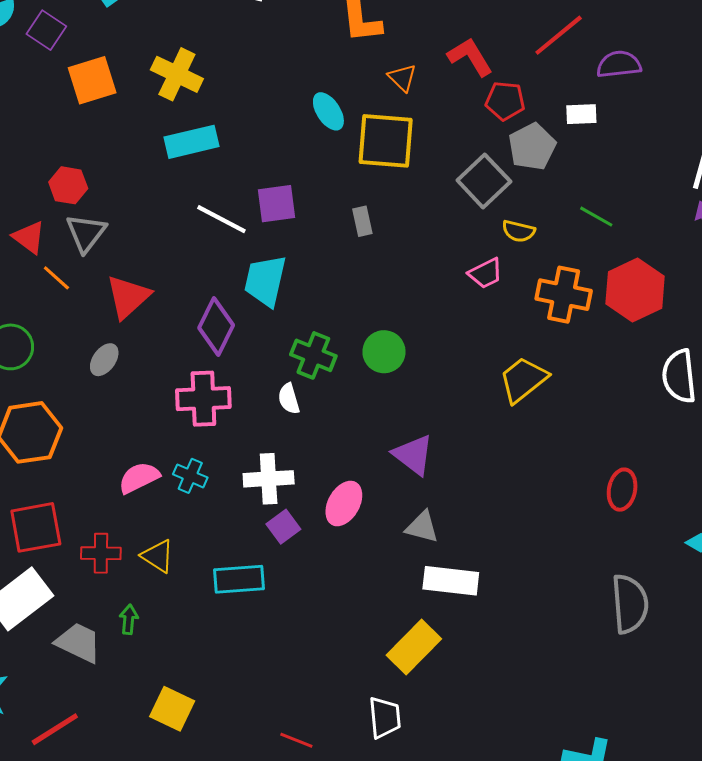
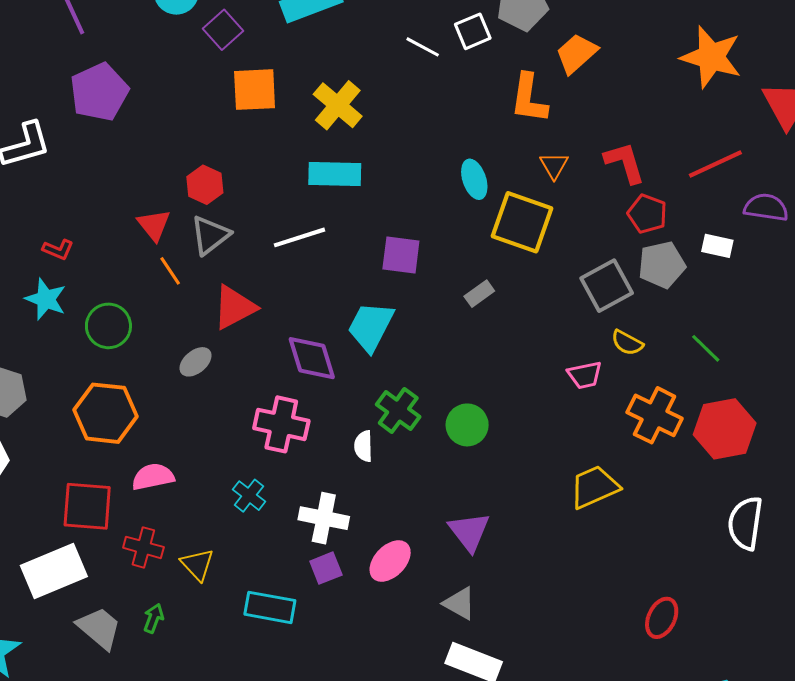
white line: (221, 219) -> (300, 237), moved, turned -60
gray rectangle: (362, 221) -> (479, 294), turned 52
purple diamond: (216, 326) -> (312, 358), turned -58
pink semicircle: (139, 478) -> (153, 477), moved

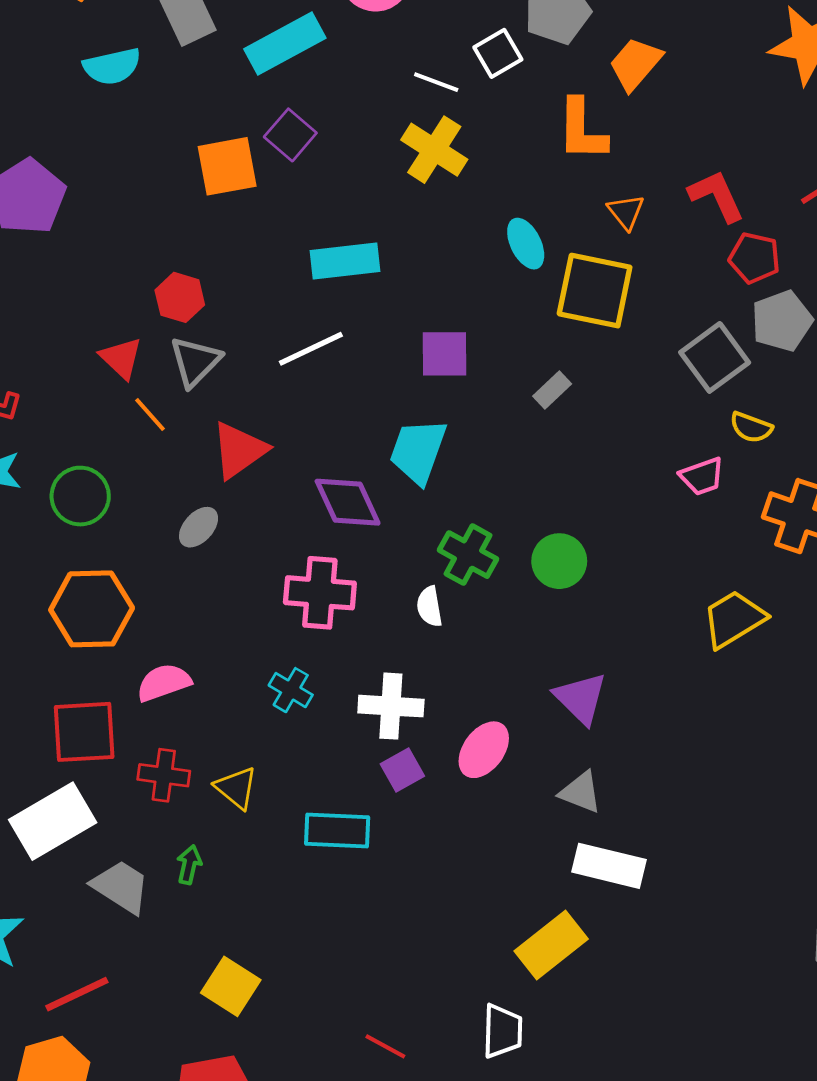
purple square: (223, 30) -> (290, 135), moved
yellow cross: (338, 105) -> (434, 150), moved

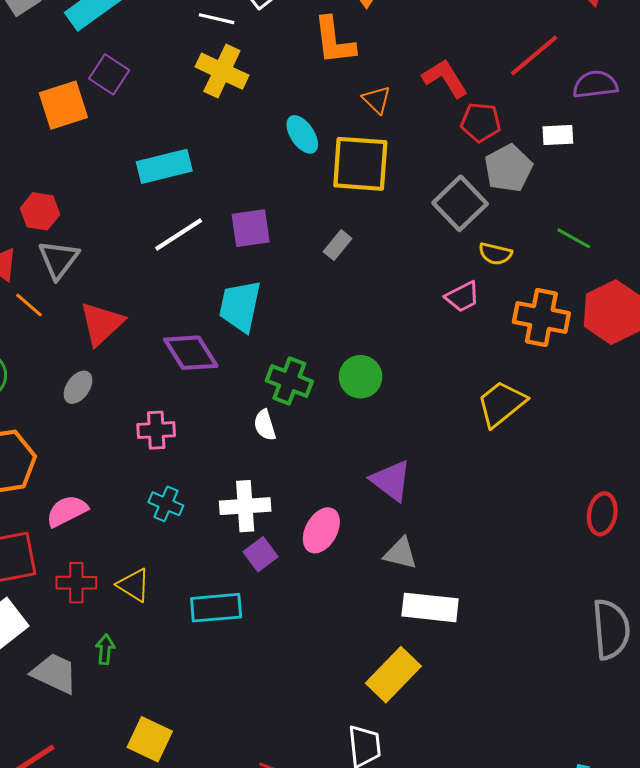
white line: (311, 349) -> (179, 234), moved
pink cross: (320, 593) -> (156, 430), moved, size x0.7

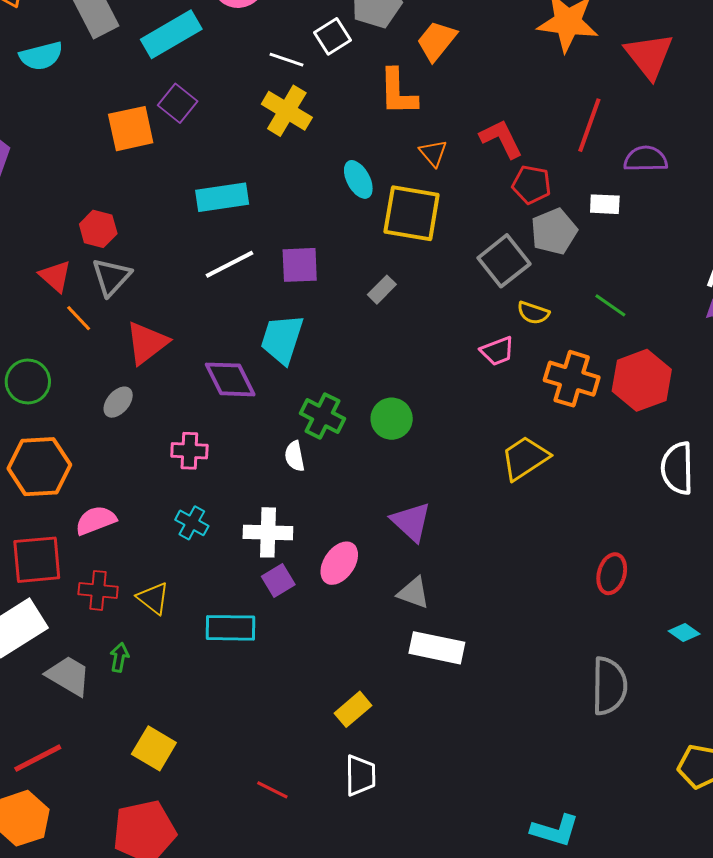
red line: (534, 55) -> (589, 125), turned -36
yellow rectangle: (393, 675) -> (353, 709), moved, size x0.7

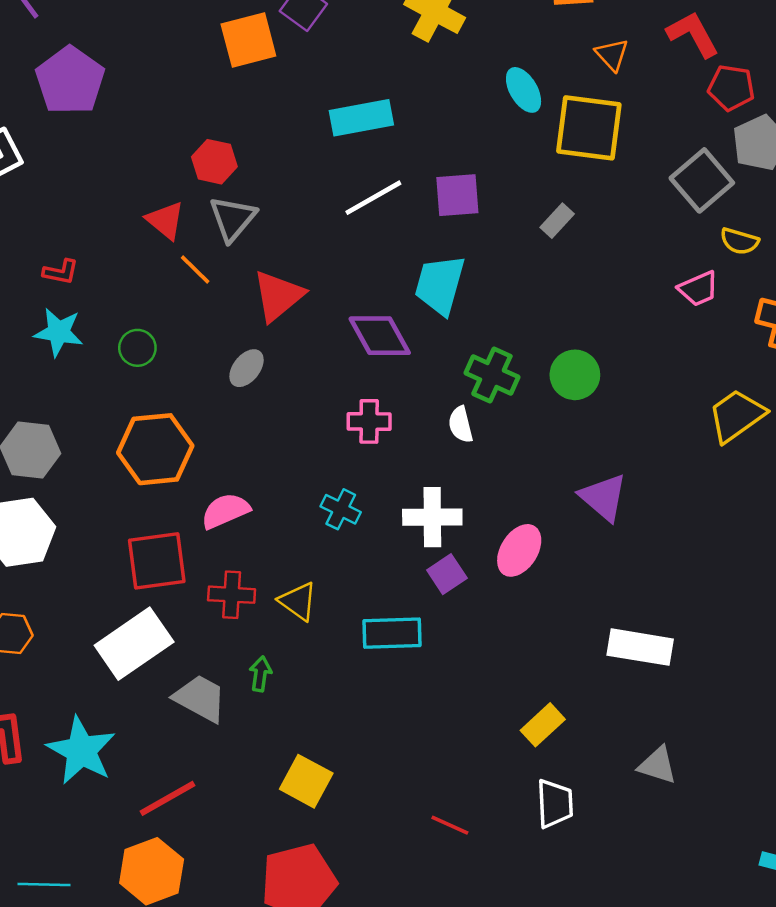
green circle: (28, 381) -> (137, 348), size x0.7
pink cross: (189, 451) -> (369, 421), moved
gray triangle: (414, 593) -> (658, 765), moved

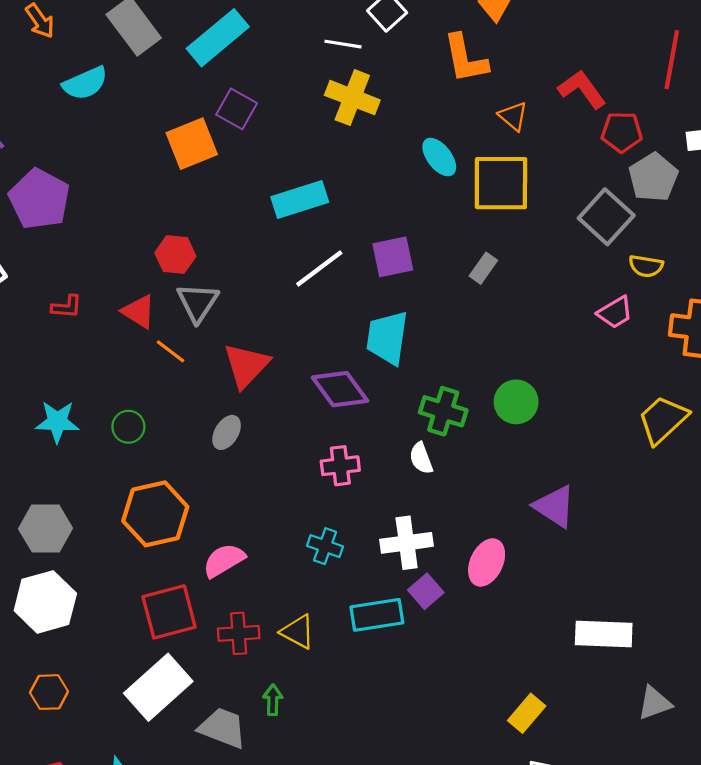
red L-shape: (61, 272) -> (67, 307), moved
cyan rectangle: (392, 633) -> (377, 615), moved
gray triangle: (658, 765) -> (654, 703), moved, turned -30

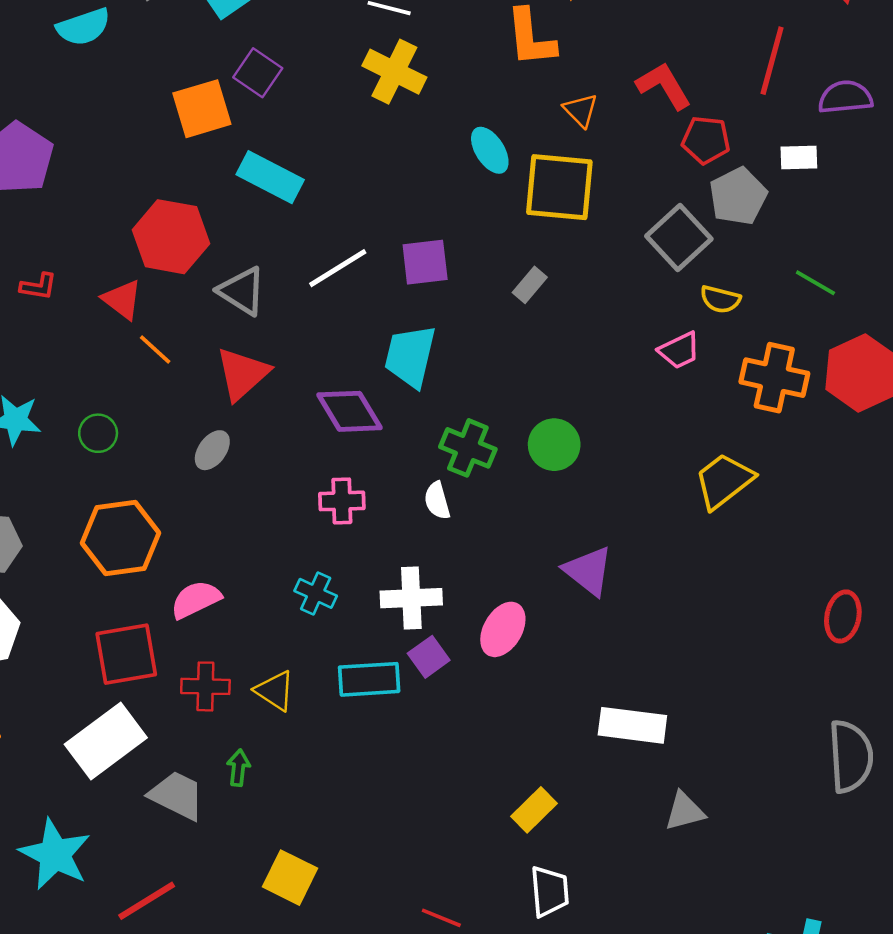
cyan rectangle: (300, 200) -> (270, 177), moved, turned 40
red hexagon: (175, 254) -> (171, 237), size x1.6
gray triangle: (198, 302) -> (242, 291), moved, turned -36

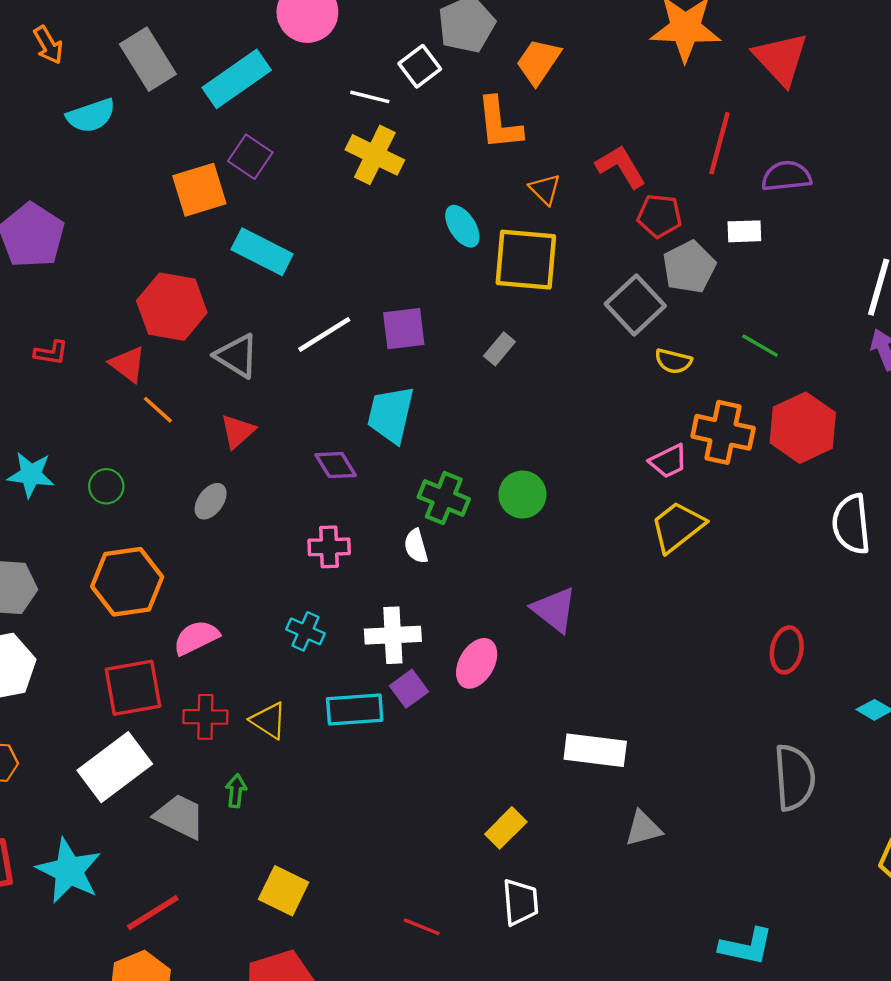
pink trapezoid: (679, 350) -> (668, 461), moved
red triangle: (242, 374) -> (238, 431), size x0.7
purple diamond: (350, 411) -> (336, 465), size x0.7

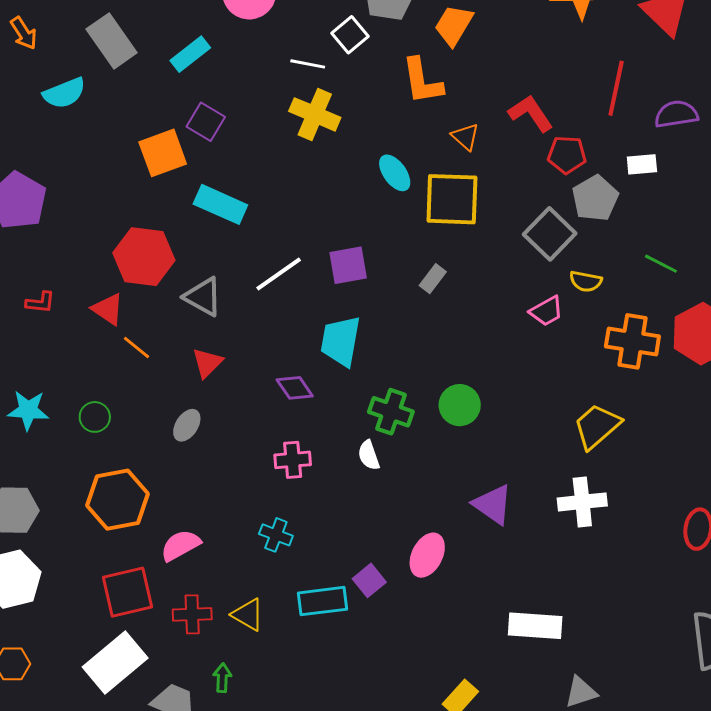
cyan rectangle: (237, 79) -> (190, 54), size x0.7
pink trapezoid: (668, 461) -> (546, 311), moved
white cross: (393, 635) -> (582, 502), moved

